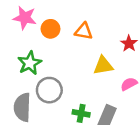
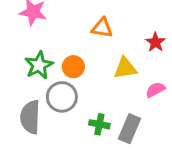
orange circle: (50, 29) -> (73, 67), moved

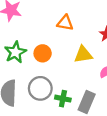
gray circle: (62, 97) -> (40, 88), moved

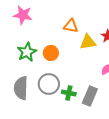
yellow triangle: (83, 54) -> (88, 42), moved

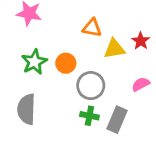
gray circle: (49, 84) -> (91, 86), moved

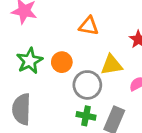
yellow triangle: (114, 49) -> (112, 65), moved

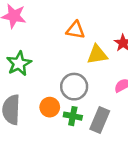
orange circle: (62, 62) -> (50, 107), moved
yellow triangle: (112, 65) -> (97, 54), moved

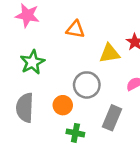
orange triangle: (75, 30) -> (75, 29), moved
green cross: (73, 116) -> (75, 133), moved

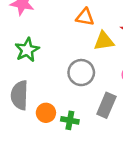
orange triangle: (75, 29) -> (85, 17), moved
orange circle: (63, 105) -> (46, 113), moved

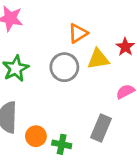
orange triangle: (85, 17) -> (78, 33), turned -42
gray circle: (81, 73) -> (64, 67), moved

